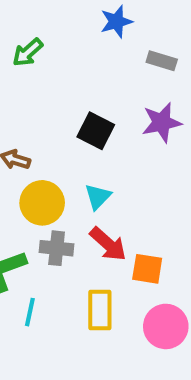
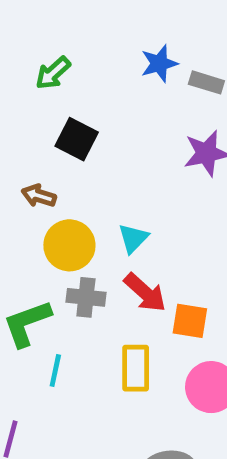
blue star: (116, 22) -> (159, 64), moved
black square: (96, 131) -> (77, 139), moved

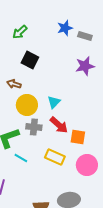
yellow rectangle: (136, 368) -> (55, 157), turned -66
cyan line: (55, 371) -> (21, 158), turned -72

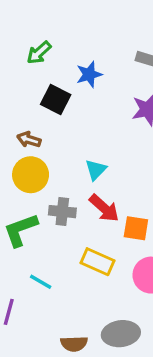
blue star: (65, 28) -> (89, 74), moved
yellow circle: (27, 105) -> (31, 175), moved
cyan line: (21, 158) -> (41, 282), moved

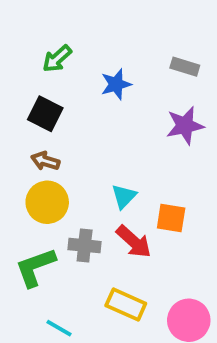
black square: (56, 99) -> (45, 114), moved
orange square: (136, 228) -> (171, 218), moved

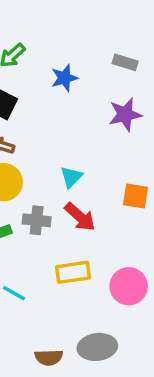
orange square: (171, 218) -> (136, 196), moved
yellow rectangle: (126, 305) -> (73, 272), turned -32

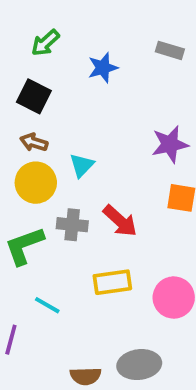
purple star: (125, 114) -> (170, 144), moved
cyan triangle: (71, 177) -> (82, 165), moved

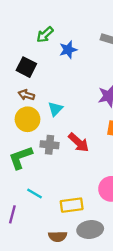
green arrow: (45, 43) -> (45, 35), moved
yellow rectangle: (112, 282) -> (72, 205), moved

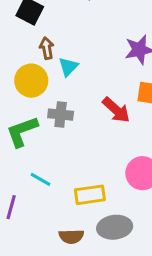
brown arrow: (26, 95) -> (47, 48), moved, turned 63
red arrow: (79, 142) -> (116, 110), moved

